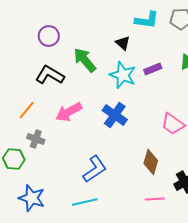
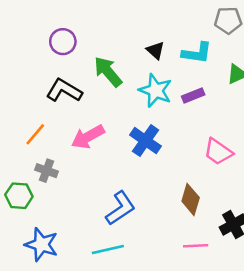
cyan L-shape: (147, 20) -> (197, 53), moved
purple rectangle: (153, 69) -> (193, 95), moved

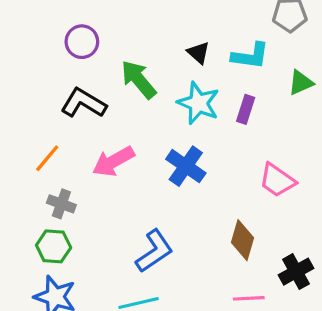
purple rectangle: (193, 95) -> (246, 109), turned -50
green hexagon: (19, 196) -> (54, 246), moved

